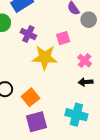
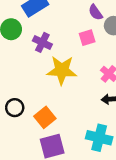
pink square: (63, 38) -> (87, 38), moved

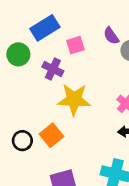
pink square: (87, 38) -> (75, 45), moved
orange square: (45, 117) -> (52, 135), moved

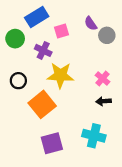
orange square: (52, 135) -> (42, 104), size x1.4
black circle: (22, 141) -> (18, 81), moved

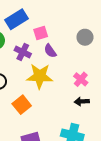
purple semicircle: (91, 23) -> (50, 51), moved
orange square: (42, 104) -> (22, 105), size x0.7

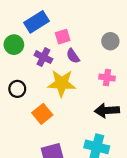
pink cross: (81, 79) -> (107, 78), moved, turned -32
black arrow: (82, 101) -> (107, 110), size x1.5

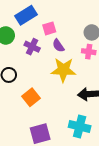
pink cross: (107, 78) -> (89, 52), moved
yellow star: (62, 83) -> (63, 70), moved

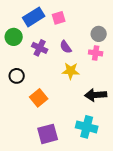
pink square: (49, 28) -> (59, 18), moved
yellow star: (63, 70) -> (71, 71), size x0.7

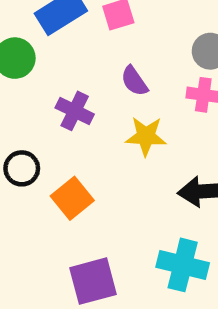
purple cross: (40, 48) -> (75, 111), moved
black circle: (17, 76) -> (22, 168), moved

